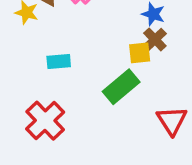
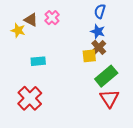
green rectangle: (121, 87) -> (106, 76), moved

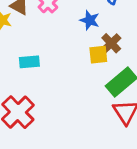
blue star: (98, 31) -> (90, 20), moved

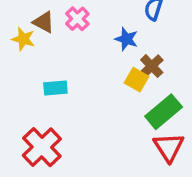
yellow square: (98, 55) -> (137, 80), turned 36

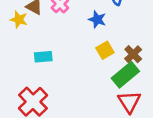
brown cross: (152, 66) -> (133, 54), moved
yellow square: (137, 80) -> (105, 50), turned 30

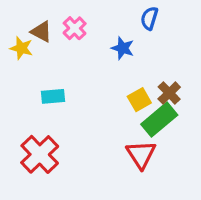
yellow square: (105, 50) -> (139, 100), moved
red triangle: (129, 102) -> (141, 154), moved

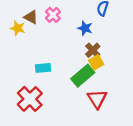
brown cross: (169, 93) -> (93, 50), moved
cyan rectangle: (53, 96) -> (43, 68), moved
green rectangle: (159, 120) -> (83, 76), moved

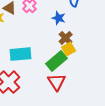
cyan rectangle: (43, 68) -> (21, 54), size x1.5
red triangle: (97, 99) -> (57, 82), moved

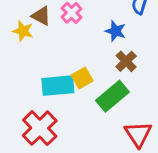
yellow square: (69, 49) -> (82, 78), moved
red triangle: (57, 82) -> (138, 134), moved

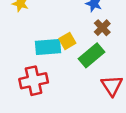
red cross: (40, 128) -> (34, 81), turned 32

